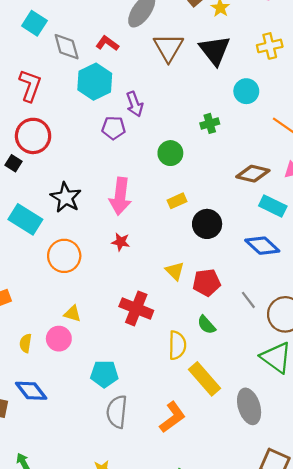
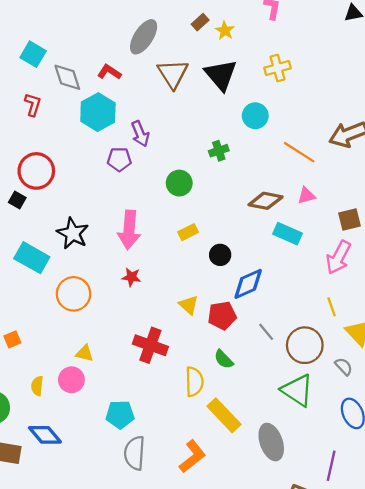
red L-shape: (30, 86) -> (33, 105), moved, size x0.7
black circle: (207, 224) -> (220, 255), size x0.7
blue diamond: (262, 246) -> (248, 284), moved, turned -64

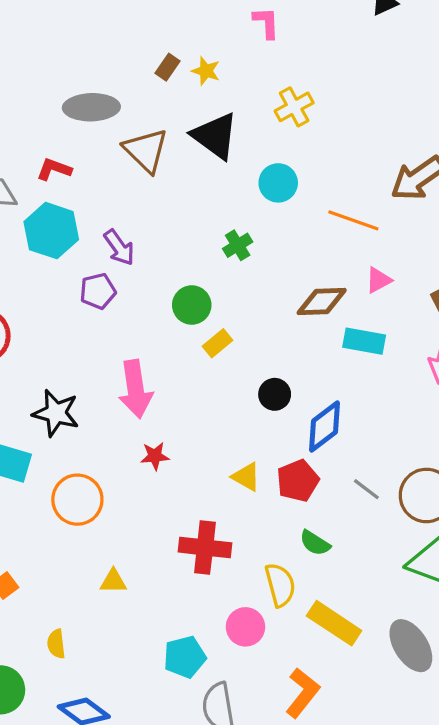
gray ellipse: (144, 37) -> (91, 107), turned 69
yellow rectangle: (188, 232) -> (218, 343), moved
pink circle: (71, 380) -> (245, 627), moved

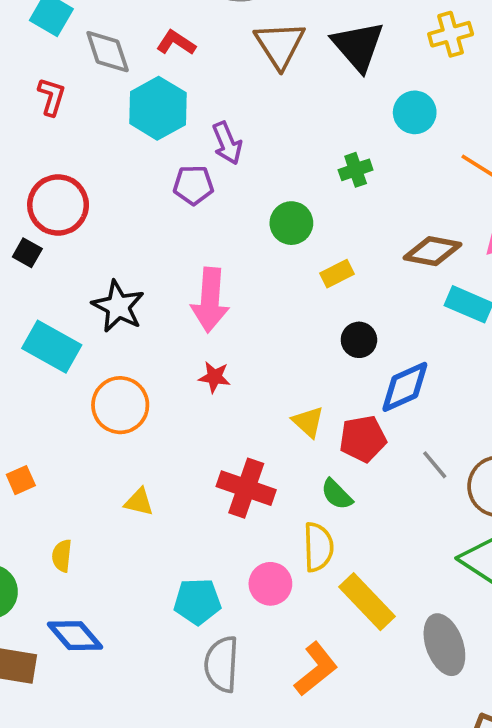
yellow rectangle: (218, 343) -> (337, 274), moved
green semicircle: (315, 543) -> (337, 494), moved

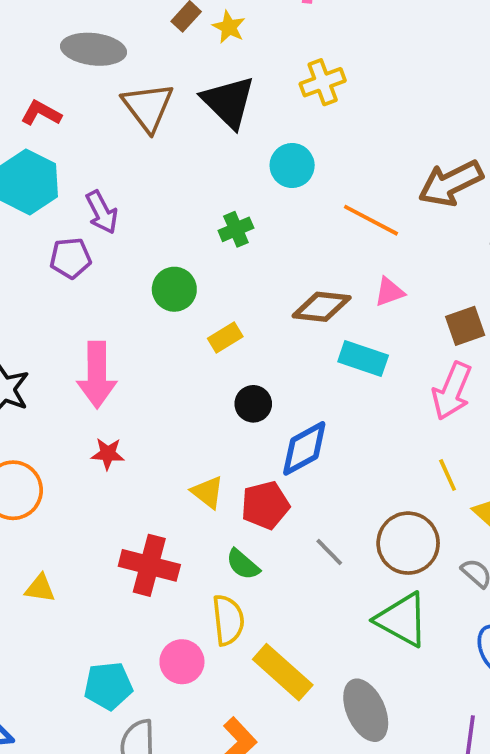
gray line: (435, 465) -> (329, 552), moved

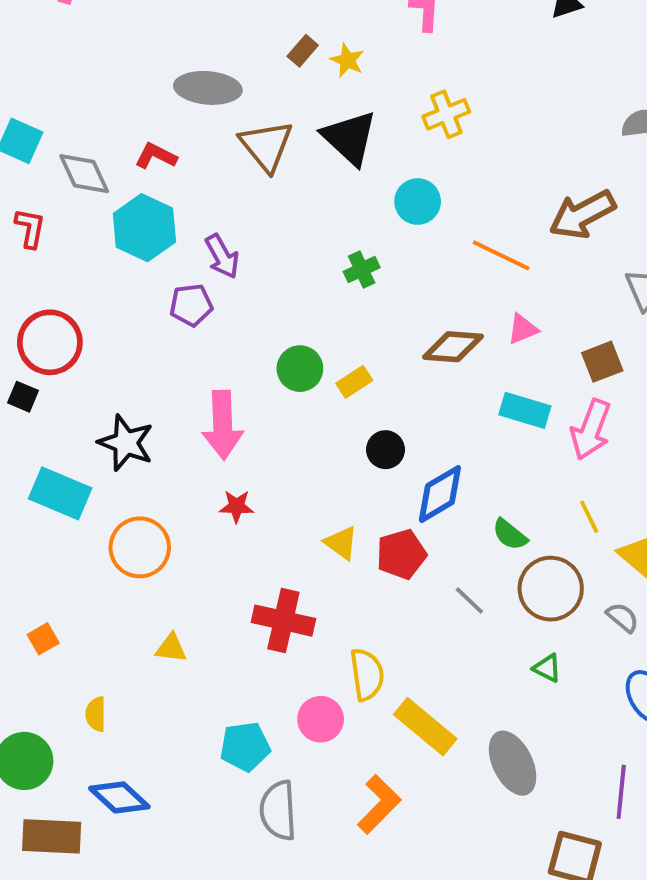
green circle: (174, 289) -> (300, 369), moved
cyan rectangle: (363, 358) -> (525, 410), moved
green semicircle: (243, 564) -> (510, 534), moved
green triangle: (402, 620) -> (547, 668), size x0.5

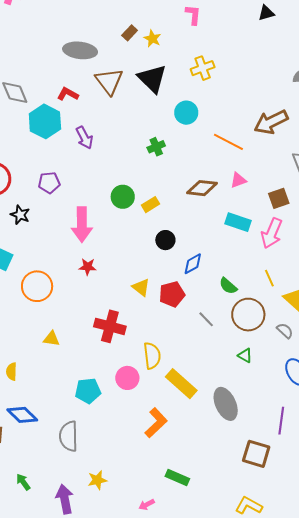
red L-shape: (156, 156) -> (68, 94), moved
purple pentagon: (191, 305) -> (49, 183), moved
black star: (126, 443) -> (20, 215), moved, size x0.7
blue diamond: (440, 494) -> (193, 264), size x0.7
gray semicircle: (278, 810) -> (69, 436), moved

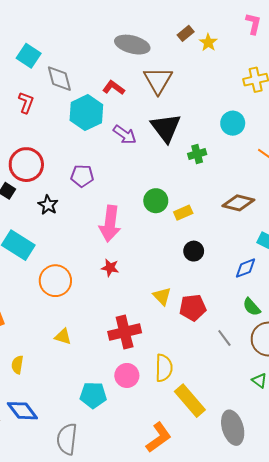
black triangle: (152, 79) -> (166, 128), moved
purple arrow: (84, 138) -> (125, 135), turned -35
blue diamond: (193, 264) -> (245, 268), moved
red cross: (110, 326) -> (125, 332), turned -36
pink circle: (127, 378) -> (127, 375), moved

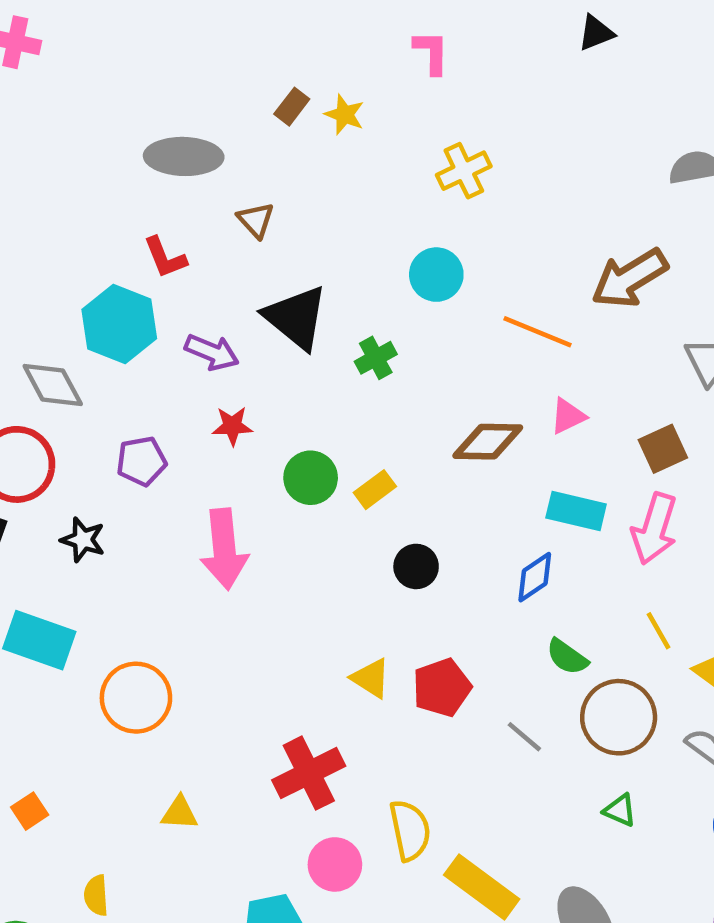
gray diamond: (59, 79) -> (53, 385), moved
brown triangle: (158, 80) -> (256, 220), size x0.6
red L-shape: (114, 88) -> (165, 258), turned -135
red star: (110, 268) -> (232, 426), moved

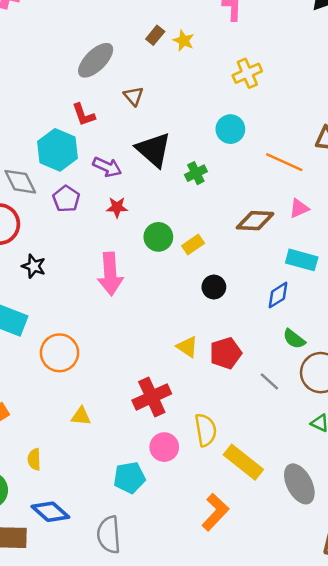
gray ellipse: (184, 156) -> (96, 60), turned -48
purple pentagon: (142, 461) -> (66, 199), moved, turned -30

